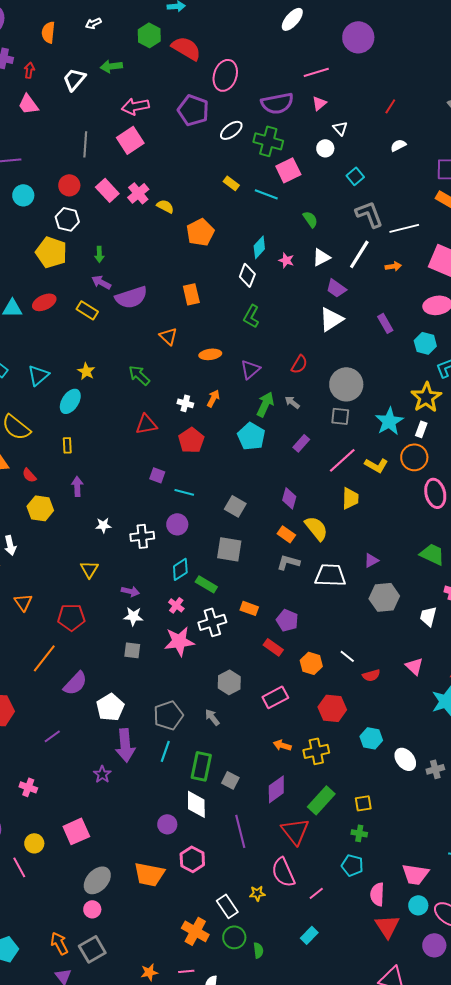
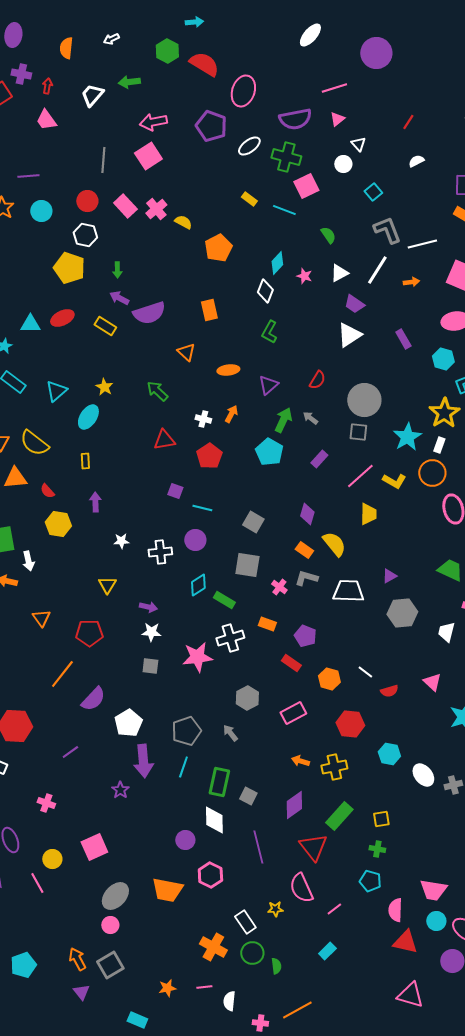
pink cross: (176, 605) -> (279, 587), moved
red triangle: (387, 926) -> (405, 942), turned -44

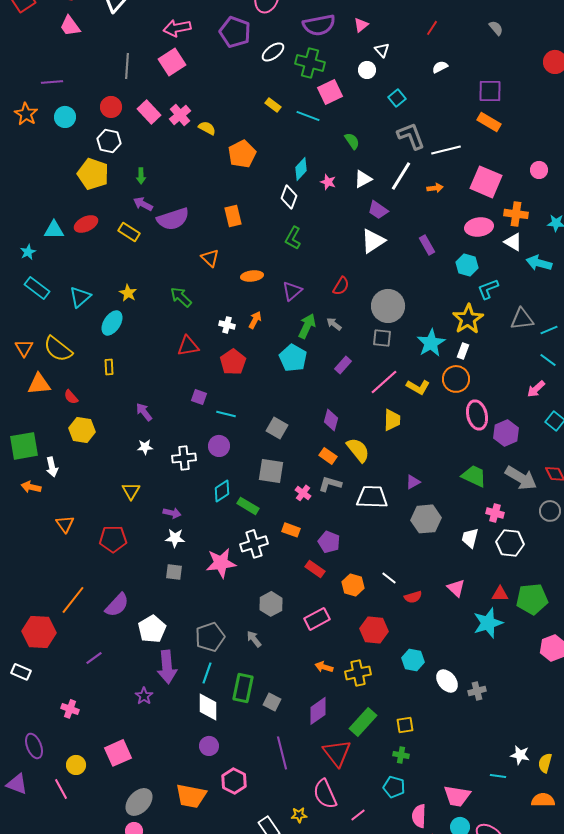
purple arrow: (95, 502) -> (144, 412), moved, turned -36
orange line: (62, 674) -> (73, 600), moved
white diamond: (214, 820) -> (208, 707), moved

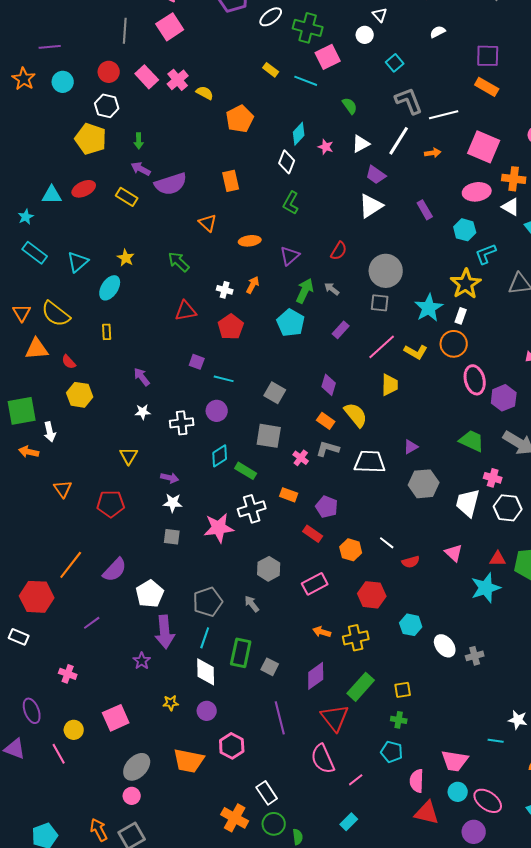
white trapezoid: (470, 538) -> (468, 503), size x1.4
yellow star: (299, 815) -> (171, 703), moved

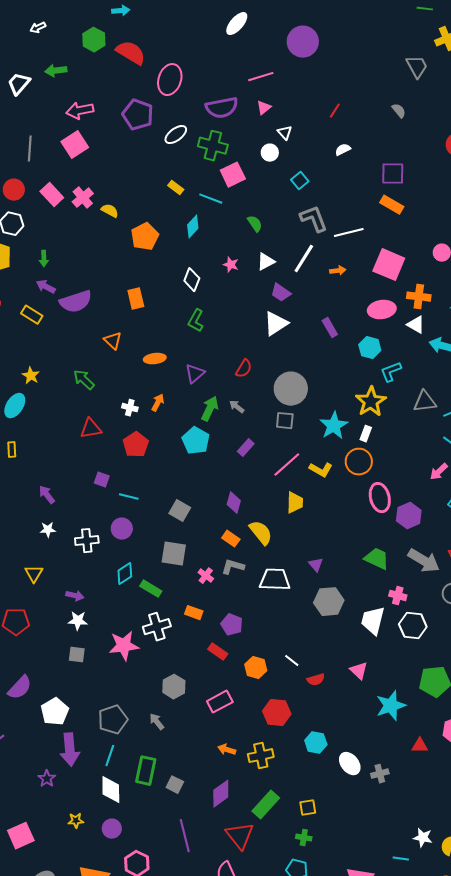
cyan diamond: (299, 134) -> (193, 227), moved
purple triangle: (411, 447) -> (316, 565), turned -42
red triangle: (498, 559) -> (420, 746), moved

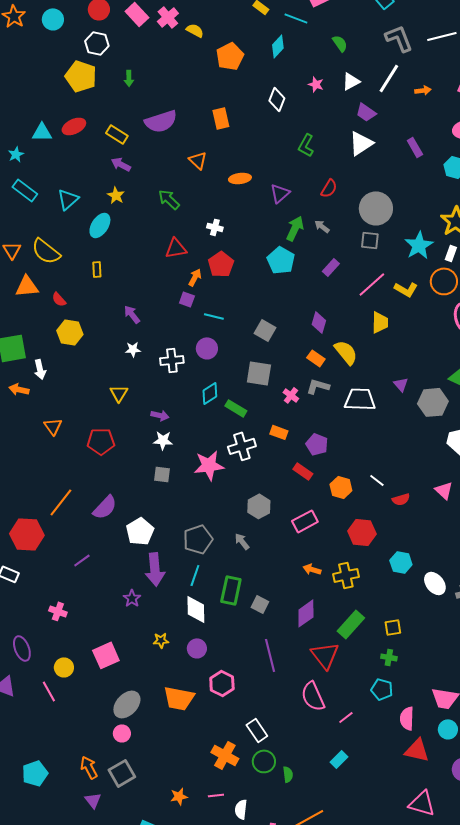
white line: (349, 233) -> (442, 36), moved
purple arrow: (46, 287) -> (121, 164), moved
green L-shape: (196, 321) -> (306, 145), moved
orange arrow: (158, 403) -> (195, 277), moved
gray hexagon: (329, 602) -> (433, 402), moved

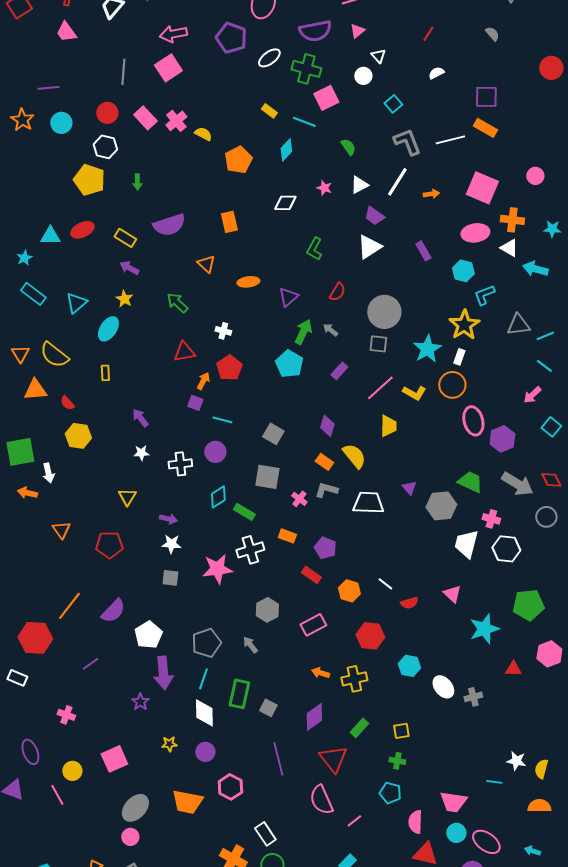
white diamond: (277, 99) -> (285, 203), turned 70
green rectangle: (351, 624) -> (359, 728), size x0.7

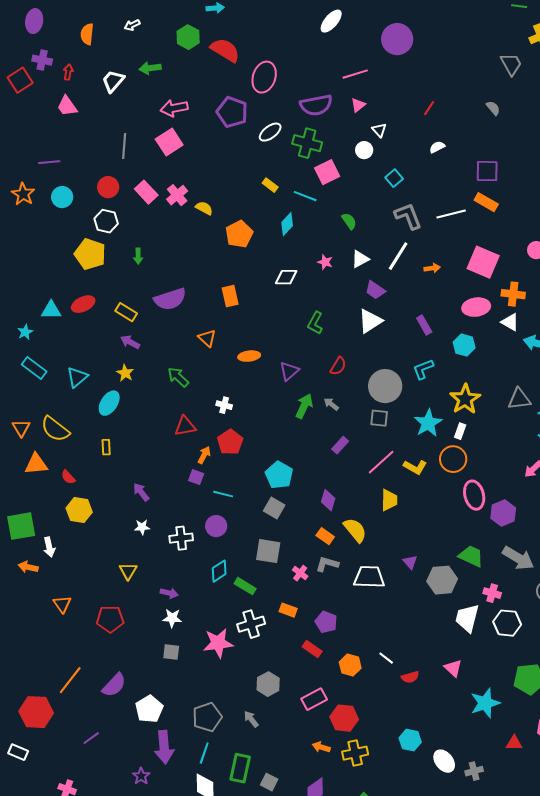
cyan L-shape: (484, 295) -> (423, 369), moved
cyan pentagon: (289, 364) -> (279, 475), moved
red hexagon: (370, 636) -> (344, 718), moved

